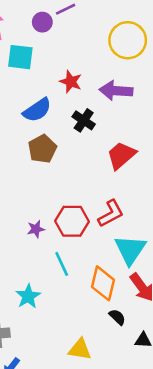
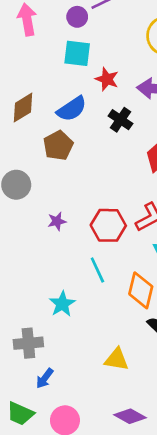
cyan square: (20, 57) -> (77, 53), moved
brown pentagon: (42, 149) -> (58, 145), moved
purple star: (36, 229) -> (57, 221), moved

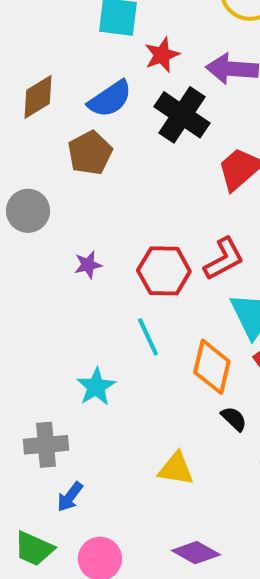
red star: (107, 79) -> (162, 55), turned 30
black cross: (120, 120) -> (182, 115), size x1.5

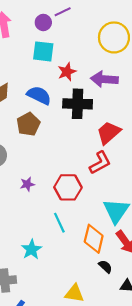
blue semicircle: (110, 99) -> (39, 95), turned -120
black cross: (182, 115) -> (78, 104), turned -32
red L-shape: (224, 259) -> (100, 163), moved

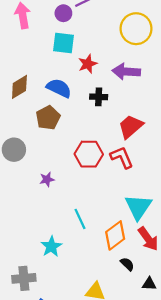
black cross: (78, 104) -> (99, 97), size x0.6
red L-shape: (100, 163) -> (122, 157), turned -85
red hexagon: (68, 187) -> (89, 154), moved
orange diamond: (94, 239) -> (115, 235), turned 40

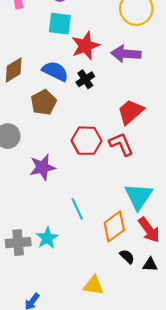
red star: (88, 64) -> (85, 46), size x1.4
black cross: (99, 97) -> (85, 79), moved, turned -35
purple star: (47, 179) -> (42, 167), size x1.6
gray cross: (24, 278) -> (18, 243), moved
black triangle: (149, 284) -> (150, 265), moved

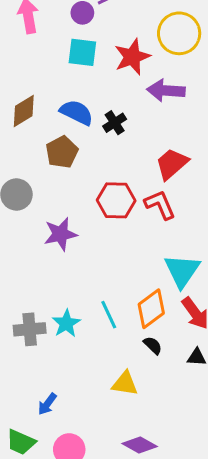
red star: (85, 46) -> (132, 57), moved
cyan line: (77, 209) -> (109, 315), moved
black semicircle: (127, 256) -> (153, 345), moved

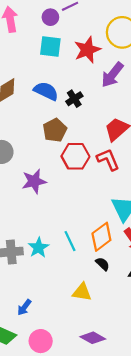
purple arrow: (166, 90) -> (112, 75), turned -56
brown pentagon: (62, 152) -> (55, 130), moved

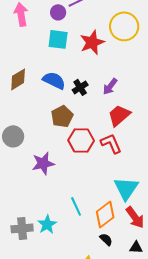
purple arrow: (112, 75) -> (110, 86), moved, size x0.7
cyan line: (70, 241) -> (76, 206), moved

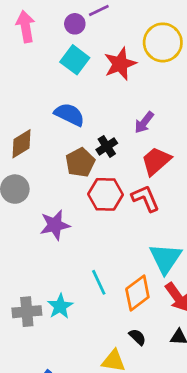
cyan square: (58, 39) -> (75, 60), turned 30
brown diamond: (18, 79) -> (22, 144), moved
black cross: (80, 87) -> (107, 146), moved
black semicircle: (106, 239) -> (137, 337), moved

